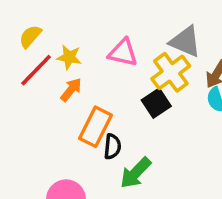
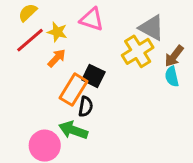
pink triangle: (123, 53) -> (92, 19), moved
black square: (156, 103) -> (93, 76), moved, turned -35
green arrow: (136, 173) -> (73, 130), moved, turned 60

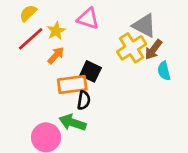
yellow star: (57, 32) -> (56, 31), turned 30
brown arrow: (174, 56) -> (153, 50), moved
orange rectangle: (74, 90) -> (72, 85), turned 52

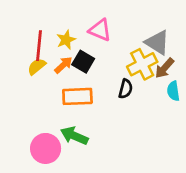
yellow semicircle: (28, 13) -> (37, 67), moved
red line: (31, 39) -> (39, 46), turned -48
black square: (91, 71) -> (83, 62), moved
black semicircle: (84, 100) -> (126, 89), moved

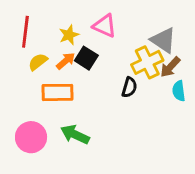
red line: (39, 46) -> (25, 32), moved
orange rectangle: (77, 96) -> (58, 92), moved
pink circle: (46, 148) -> (31, 137), moved

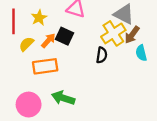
yellow star: (69, 35) -> (39, 18), moved

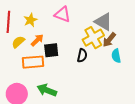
black square: (64, 36) -> (51, 50), moved, turned -35

